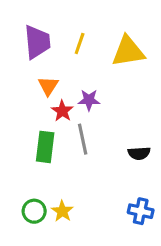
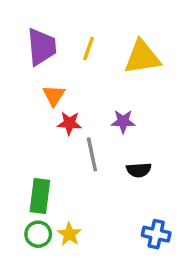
purple star: (89, 100) -> (123, 121), moved
red star: (62, 111) -> (69, 123), turned -30
green rectangle: (45, 147) -> (40, 196), moved
black semicircle: (139, 153) -> (139, 170), moved

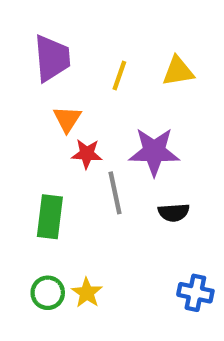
yellow line: (88, 49) -> (119, 76), moved
yellow triangle: (142, 57) -> (178, 71), size x0.7
purple star: (123, 121) -> (154, 152), size x1.6
green rectangle: (40, 196) -> (50, 217), moved

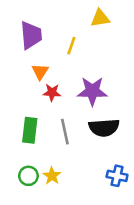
yellow triangle: (178, 71) -> (100, 18), moved
gray line: (115, 193) -> (65, 132), moved
black semicircle: (174, 212) -> (104, 128), size x1.6

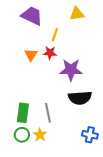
purple trapezoid: (31, 35) -> (32, 16), moved, turned -60
red star: (52, 92) -> (50, 53), moved
green rectangle: (30, 130) -> (23, 113), moved
gray line: (65, 132) -> (48, 113), moved

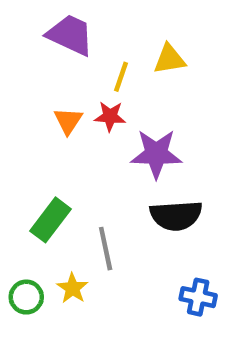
yellow triangle: (77, 14) -> (169, 59), moved
green rectangle: (23, 113) -> (50, 220), moved, turned 30
green circle: (22, 135) -> (26, 297), moved
yellow star: (40, 135) -> (73, 288), moved

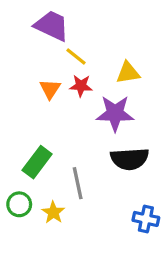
yellow triangle: (169, 59) -> (128, 73), moved
yellow line: (121, 77) -> (76, 57), moved, turned -70
green circle: (26, 297) -> (19, 204), moved

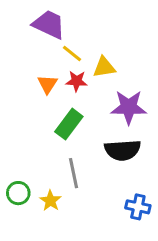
yellow triangle: (128, 73) -> (104, 67), moved
purple star: (115, 113) -> (129, 107), moved
green rectangle: (37, 162) -> (69, 124), moved

